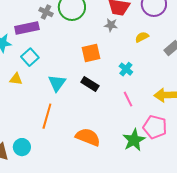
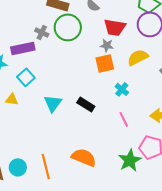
yellow semicircle: (142, 37) -> (138, 57), size x1.5
orange square: (91, 53) -> (105, 63), moved
orange line: (47, 116) -> (46, 166), moved, turned -30

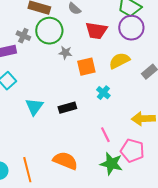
gray star: (107, 45) -> (65, 53), moved
black rectangle: (86, 104) -> (67, 108), turned -48
pink line: (124, 119) -> (105, 135), moved
green star: (130, 160) -> (111, 164), turned -30

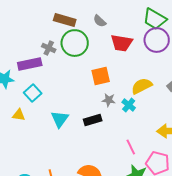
gray star: (65, 53) -> (109, 100), moved
yellow semicircle: (119, 61) -> (142, 86), moved
orange square: (86, 67) -> (101, 76), moved

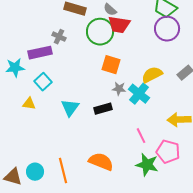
green circle: (75, 43) -> (100, 32), moved
red trapezoid: (122, 43) -> (119, 25), moved
orange square: (101, 76) -> (111, 65), turned 30
cyan cross: (129, 105) -> (139, 94), size x1.5

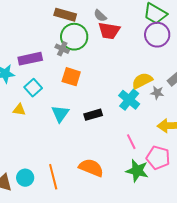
green circle: (100, 32) -> (74, 37), moved
gray cross: (59, 37) -> (62, 49), moved
orange square: (111, 65) -> (71, 77), moved
gray star: (119, 89) -> (157, 93), moved

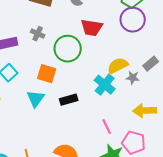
red trapezoid: (109, 31) -> (92, 28), moved
green circle: (74, 37) -> (68, 49), moved
orange square: (71, 77) -> (47, 74), moved

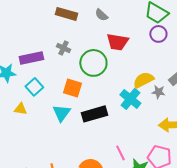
purple circle: (133, 20) -> (158, 34), size x0.7
black rectangle: (69, 100) -> (94, 114), size x1.4
pink line: (107, 127) -> (120, 153), moved

